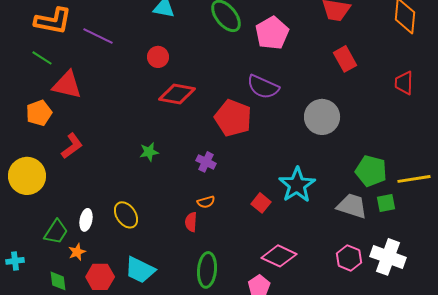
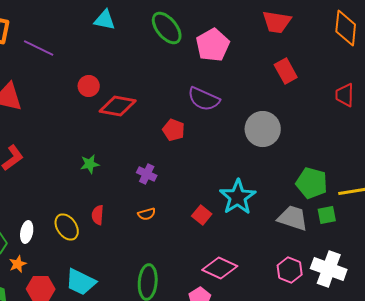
red circle: (158, 57) -> (89, 86), moved
red pentagon: (233, 118) -> (174, 130), size x0.6
red semicircle: (191, 222) -> (98, 215), moved

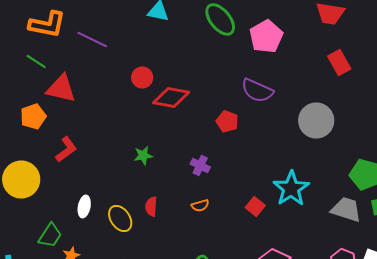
white ellipse: (27, 232) -> (84, 206), moved

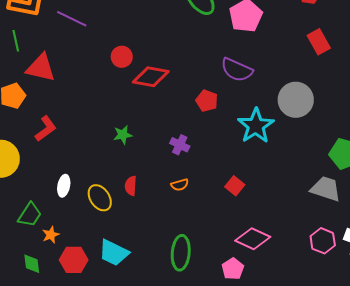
green line: (36, 61) -> (16, 41), turned 45
cyan star: (291, 188) -> (256, 126), moved

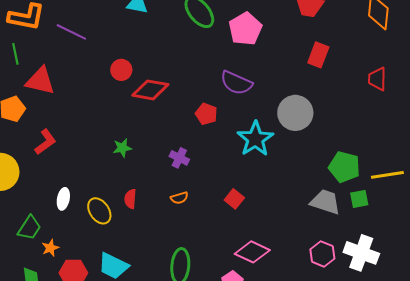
red rectangle: (319, 42) -> (318, 55), turned 50

